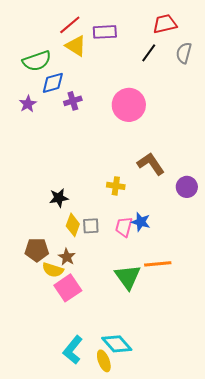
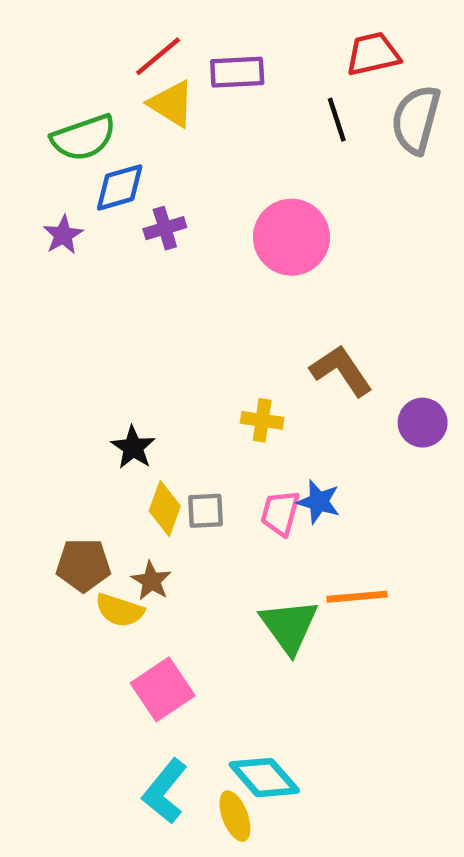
black line: (149, 53) -> (337, 120), turned -54
gray semicircle: (184, 53) -> (416, 120), size x1.4
black star: (59, 198) -> (133, 447), turned -30
pink square: (68, 288) -> (163, 689), moved

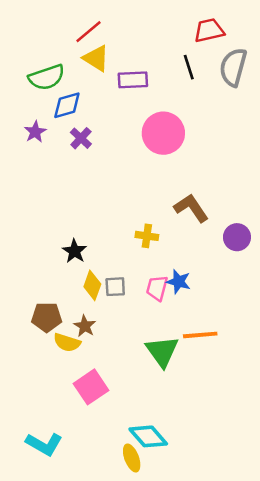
purple rectangle: (237, 72) -> (133, 80), moved
purple cross: (165, 228) -> (81, 138), moved, turned -30
cyan L-shape: (165, 791) -> (44, 444), moved, turned -99

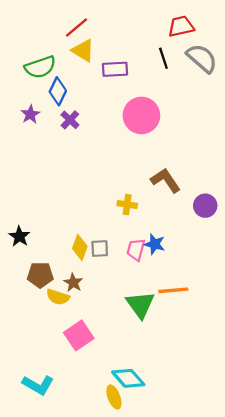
gray semicircle: (233, 67) -> (202, 58), turned 116
blue diamond: (67, 105) -> (58, 91), turned -48
black star: (75, 251) -> (19, 236), moved

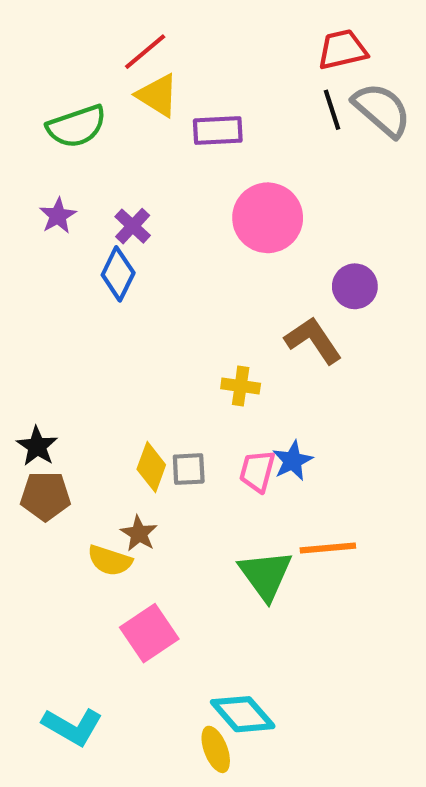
black line: (163, 58) -> (332, 110), moved
blue diamond: (58, 91) -> (118, 274), moved
purple circle: (205, 206) -> (355, 286), moved
blue star: (155, 244) -> (293, 461), turned 30
brown pentagon: (40, 275) -> (45, 496), moved

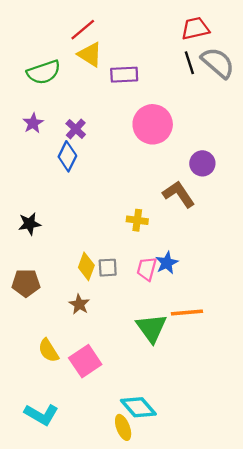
black star: (37, 446) -> (30, 224), moved, turned 30
yellow semicircle: (110, 560) -> (48, 350), moved, turned 40

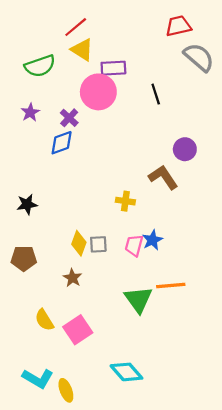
black line: (189, 63) -> (156, 94), moved
pink circle: (153, 124) -> (98, 92), moved
blue diamond: (67, 156) -> (62, 143), turned 44
yellow ellipse: (123, 427) -> (66, 390), moved

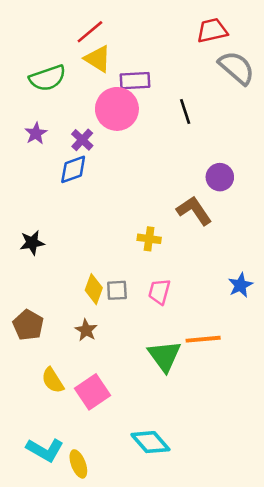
blue star: (152, 240) -> (240, 285), moved
brown pentagon: (24, 258) -> (28, 325), moved, turned 30

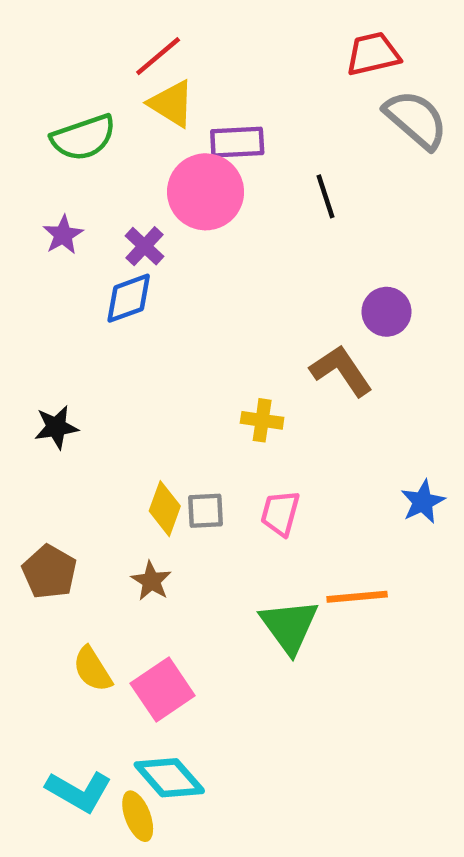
cyan diamond: (150, 442) -> (169, 778), moved

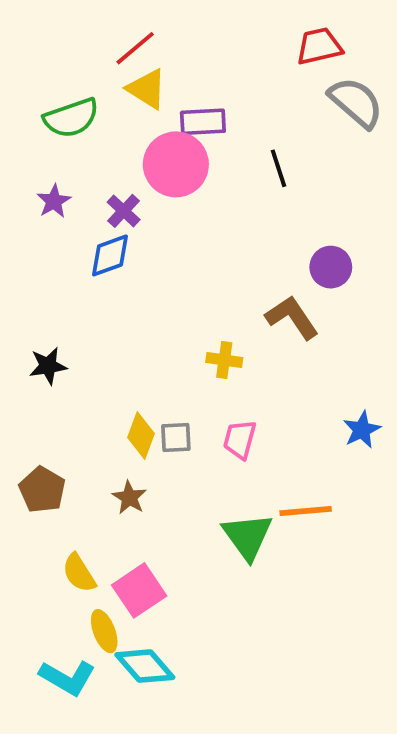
yellow ellipse: (138, 816) -> (104, 631), moved

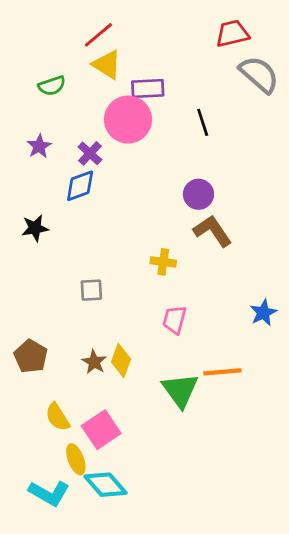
green semicircle: (71, 118) -> (52, 86), size x0.7
purple circle: (331, 267) -> (198, 194), moved
black star: (48, 366) -> (35, 228), moved
yellow diamond: (141, 436) -> (121, 361), moved
gray square: (176, 437) -> (91, 290), moved

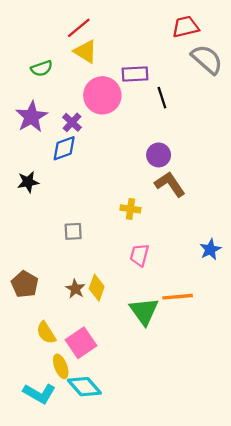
purple rectangle: (148, 89) -> (135, 74), moved
purple star: (39, 146) -> (31, 117), size x1.6

